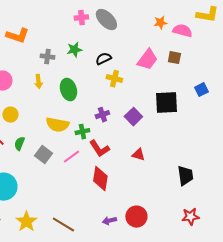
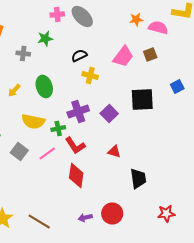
green star: (74, 50) -> (45, 38), moved
brown square: (174, 58) -> (150, 54), turned -32
yellow arrow: (38, 82) -> (14, 90), moved, turned 48
purple cross: (102, 115) -> (78, 112), size x1.5
black trapezoid: (185, 176) -> (138, 178), moved

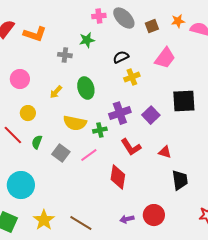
brown square: (150, 54) -> (152, 26), moved
yellow cross: (90, 76) -> (132, 77), turned -35
red L-shape: (75, 146) -> (131, 147), moved
red triangle: (114, 152) -> (165, 152), moved

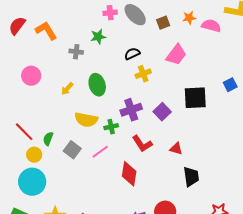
orange L-shape: (35, 34) -> (46, 31), turned -140
yellow circle: (28, 113) -> (34, 155), moved

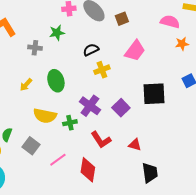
orange star: (189, 18) -> (182, 44), moved
purple cross: (131, 110) -> (90, 106), turned -35
pink line: (100, 152) -> (58, 160), moved

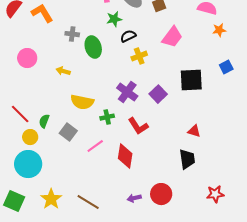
green star: (57, 33) -> (114, 19), moved
green ellipse: (56, 81) -> (93, 47), moved
yellow arrow: (26, 85) -> (63, 71), turned 64
green cross: (70, 123) -> (107, 117), moved
red triangle: (135, 145) -> (194, 131), moved

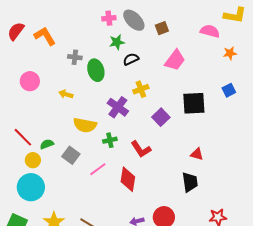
orange star: (219, 30) -> (230, 53), moved
yellow cross: (139, 56) -> (141, 89), moved
purple cross: (127, 92) -> (118, 107), moved
green semicircle: (44, 121) -> (47, 144), turned 48

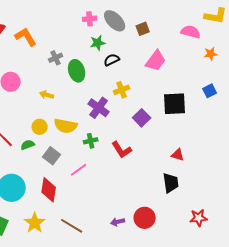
gray cross: (75, 57) -> (56, 58), turned -32
yellow circle: (33, 160) -> (40, 127), moved
red diamond: (128, 179) -> (49, 190), moved

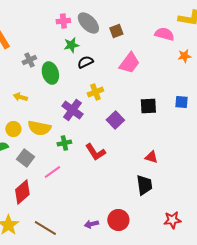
blue square: (210, 91) -> (181, 102), moved, turned 32
black square: (175, 104) -> (148, 106), size x0.7
red diamond: (49, 190) -> (22, 192), turned 40

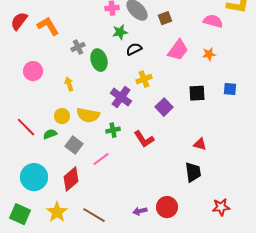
orange star: (184, 56) -> (209, 54), moved
yellow arrow: (20, 97) -> (69, 84), turned 56

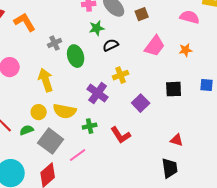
yellow arrow: (69, 84) -> (46, 80), size x1.6
gray square: (74, 145) -> (51, 141), size x1.4

